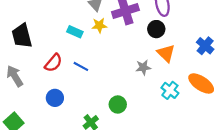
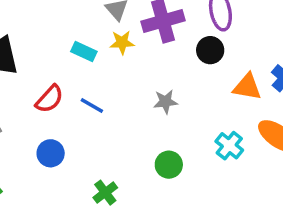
orange triangle: (166, 53) -> (247, 87), moved, turned -36
gray star: (143, 67) -> (165, 102), moved
green circle: (118, 104) -> (169, 165), moved

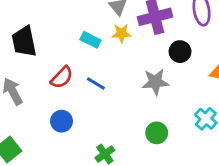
black circle: (210, 50) -> (180, 52), moved
gray star: (165, 102) -> (155, 82), size x1.4

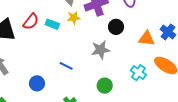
red semicircle: (62, 77) -> (31, 22), moved
blue line: (96, 83) -> (66, 66), moved

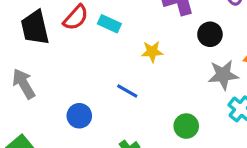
yellow star: (74, 18) -> (152, 52), moved
gray star: (101, 50) -> (223, 75), moved

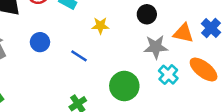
blue circle: (79, 116) -> (40, 42), moved
green circle: (186, 126) -> (124, 86), size x1.5

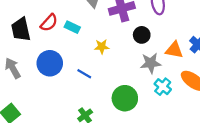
blue circle: (40, 42) -> (50, 63), size x1.5

